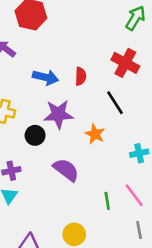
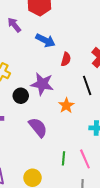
blue arrow: (46, 77) -> (45, 40), moved

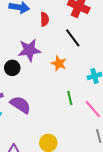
purple semicircle: (38, 127) -> (20, 105), moved
green line: (63, 158) -> (70, 98), moved

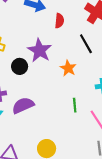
purple star: (29, 50) -> (40, 50), turned 30
purple semicircle: (20, 105) -> (23, 105), turned -65

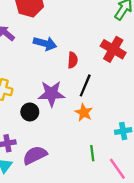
black line: (86, 44) -> (85, 85), moved, turned 54
purple star: (40, 50) -> (51, 94), turned -30

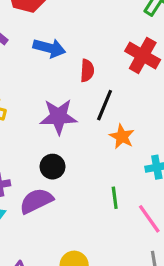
black circle: (30, 112) -> (53, 167), moved
orange star: (84, 112) -> (122, 137), moved

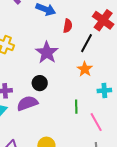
black line: (105, 105) -> (87, 43), moved
purple star: (59, 117) -> (47, 53), turned 30

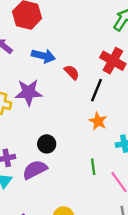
red semicircle: (68, 26) -> (72, 72), turned -48
purple star: (47, 53) -> (29, 92), moved, turned -30

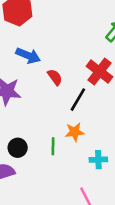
orange star: (98, 121) -> (75, 132), turned 30
green line: (93, 167) -> (53, 146), moved

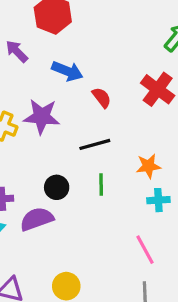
black line: (78, 100) -> (95, 144), moved, turned 45
orange star: (75, 132) -> (148, 166), moved

